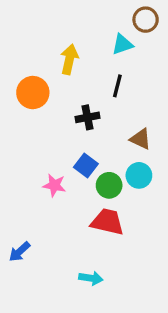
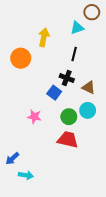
black cross: (88, 117) -> (67, 78), moved, turned 32
blue square: (86, 165) -> (54, 93), moved
cyan arrow: (91, 278) -> (26, 175), moved

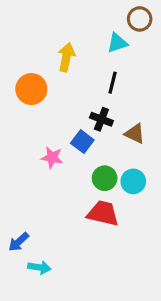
cyan circle: (88, 110) -> (133, 181), moved
pink star: (34, 117) -> (52, 158), moved

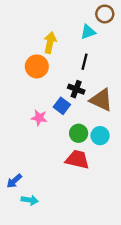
orange circle: (31, 89) -> (37, 66), moved
brown triangle: (135, 134) -> (101, 100), size x1.5

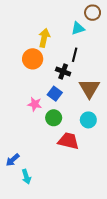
black cross: (76, 89) -> (63, 72), moved
brown triangle: (101, 100) -> (89, 88), turned 35
green circle: (79, 133) -> (54, 118), moved
cyan arrow: (30, 200) -> (26, 177), turned 64

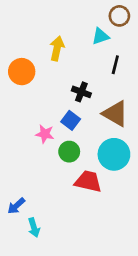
black line: (75, 55) -> (115, 65), moved
orange circle: (33, 59) -> (22, 72), moved
brown triangle: (89, 88) -> (115, 114), turned -30
cyan circle: (88, 120) -> (114, 154), size x1.5

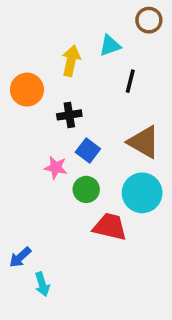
cyan triangle: (100, 36) -> (110, 46), moved
black line: (115, 65) -> (130, 81), moved
black cross: (81, 92) -> (69, 115), moved, turned -30

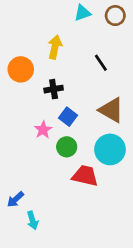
cyan triangle: (110, 46) -> (82, 13), moved
black line: (130, 81) -> (101, 63), turned -48
pink star: (56, 167) -> (43, 130), turned 30

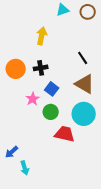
black line: (101, 63) -> (83, 58), moved
orange circle: (21, 69) -> (16, 69), moved

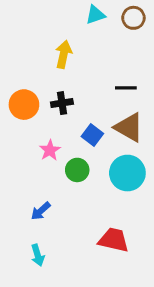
black line: (83, 58) -> (126, 88), turned -56
blue square: (52, 89) -> (92, 135), moved
red trapezoid: (65, 134) -> (114, 240), moved
blue arrow: (12, 152) -> (41, 211), moved

